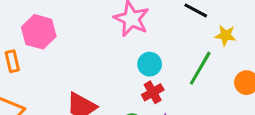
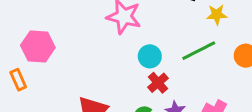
green line: (200, 68) -> (199, 51), turned 44

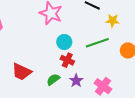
red cross: (158, 83) -> (67, 60), turned -32

